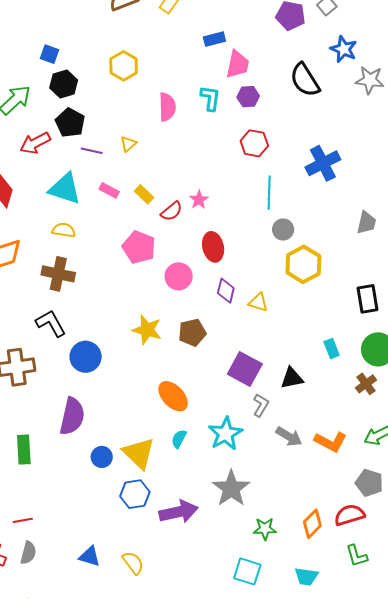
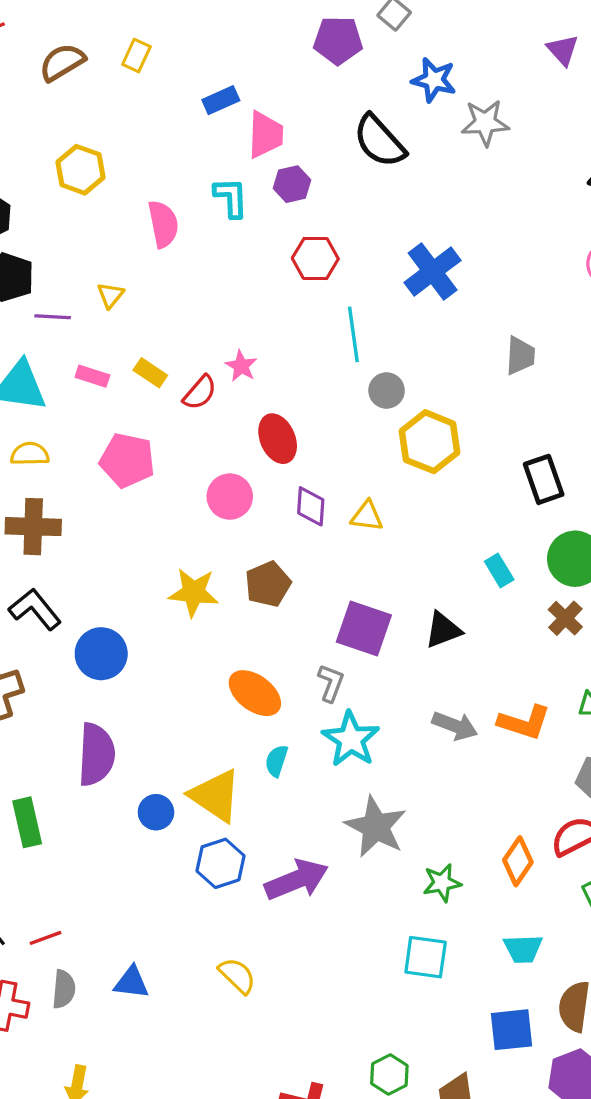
pink pentagon: (139, 247) -> (127, 460), moved
gray L-shape: (261, 405) -> (331, 683), moved
blue triangle: (90, 556) -> (131, 982), moved

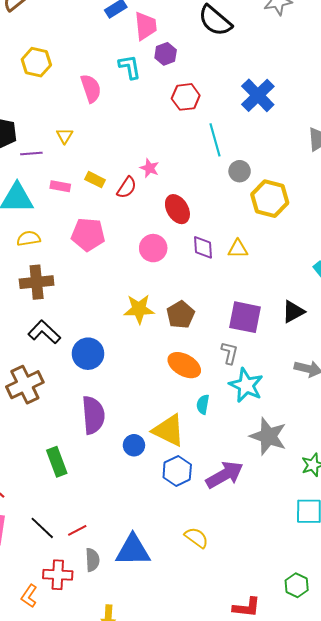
brown pentagon: (268, 584) -> (181, 315), moved
blue triangle: (131, 982) -> (133, 550), size x1.6

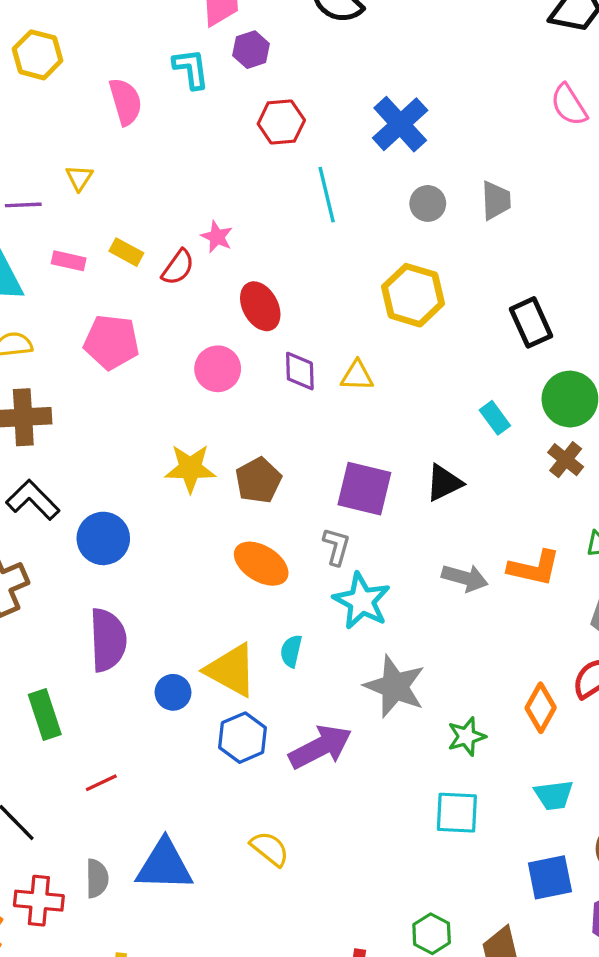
gray circle: (240, 171) -> (428, 203), moved
cyan semicircle: (203, 404) -> (291, 651), moved
red line: (77, 530) -> (101, 783), moved

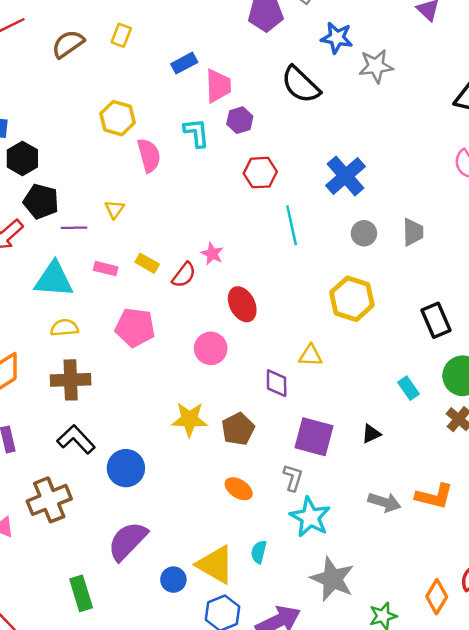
yellow hexagon: (37, 55) -> (118, 118), moved
purple diamond: (300, 371) -> (277, 383), moved
black triangle: (444, 483) -> (371, 434), size x0.7
orange ellipse: (261, 564) -> (239, 489), size x0.7
purple semicircle: (108, 640) -> (128, 541), turned -135

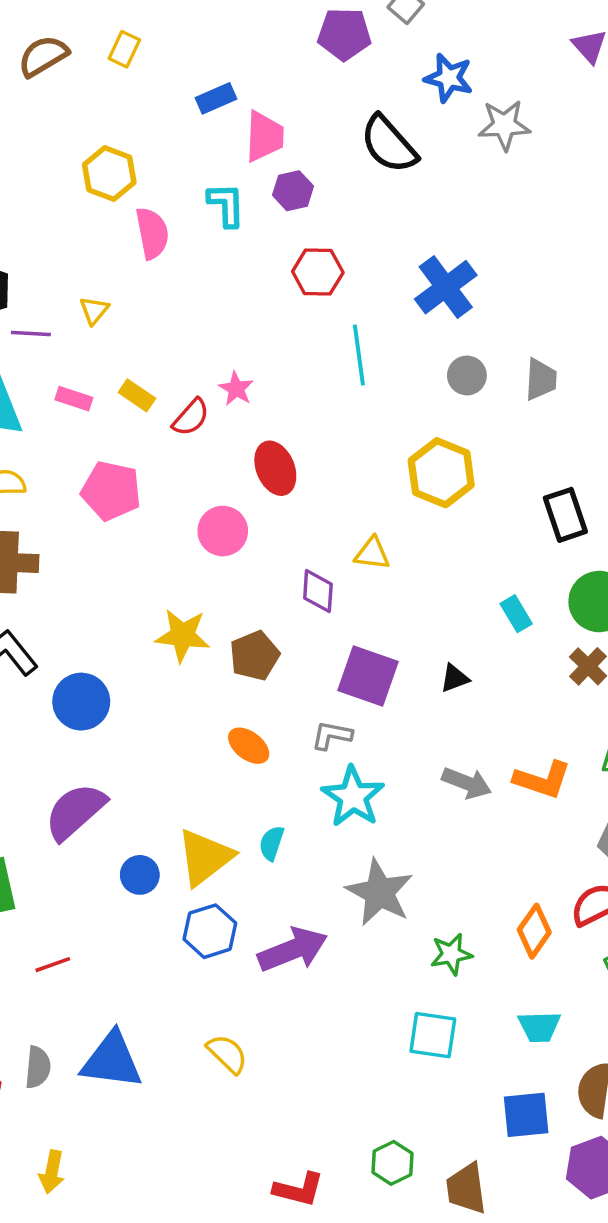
gray L-shape: (293, 478) -> (332, 735), turned -100
yellow triangle: (215, 565) -> (205, 857), turned 48

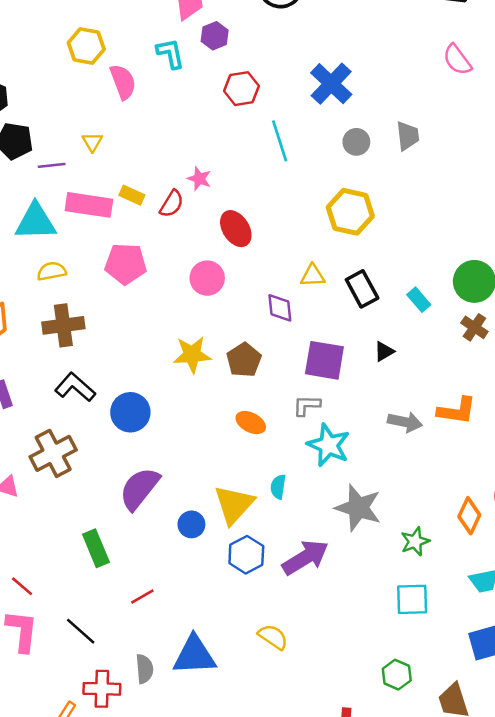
pink rectangle: (74, 399) -> (89, 205), size x1.8
black rectangle: (565, 515) -> (362, 289), moved
green hexagon: (392, 1163) -> (397, 675), moved

